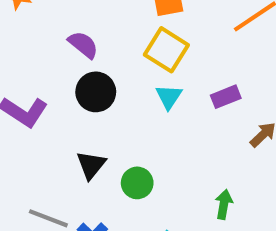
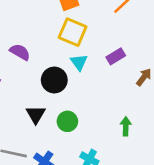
purple semicircle: (83, 45) -> (20, 52), moved
black circle: (96, 92) -> (54, 80), moved

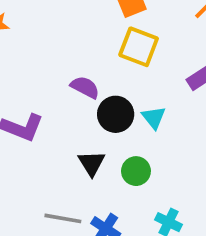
purple semicircle: (20, 52) -> (85, 87), moved
cyan triangle: (79, 62) -> (154, 118), moved

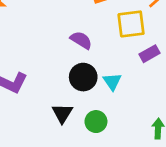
yellow square: (139, 47) -> (131, 24), moved, turned -32
purple semicircle: (85, 87) -> (81, 40), moved

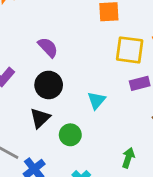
purple semicircle: (81, 40) -> (48, 47), moved
black circle: (83, 77) -> (49, 85), moved

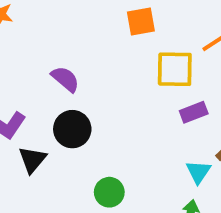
cyan triangle: (96, 100) -> (198, 172), moved
black triangle: (40, 118) -> (32, 160), moved

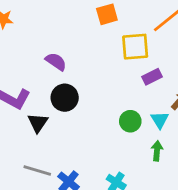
green circle: (109, 192) -> (130, 121), moved

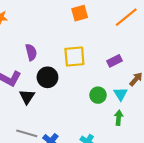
yellow square: (135, 47) -> (74, 56), moved
purple semicircle: (56, 62) -> (31, 52), moved, turned 42

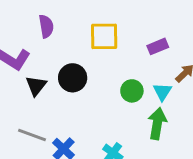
black circle: (47, 77) -> (73, 78), moved
green arrow: (119, 118) -> (157, 124), size x1.5

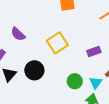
purple semicircle: (46, 26) -> (18, 34), turned 140
yellow square: (104, 36) -> (57, 43), turned -35

